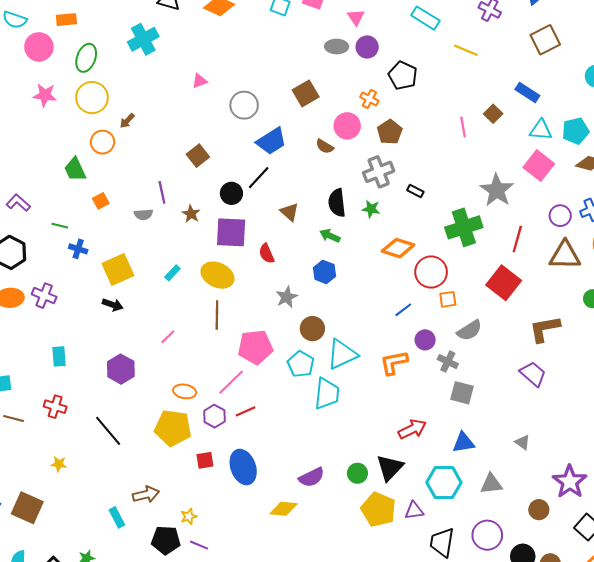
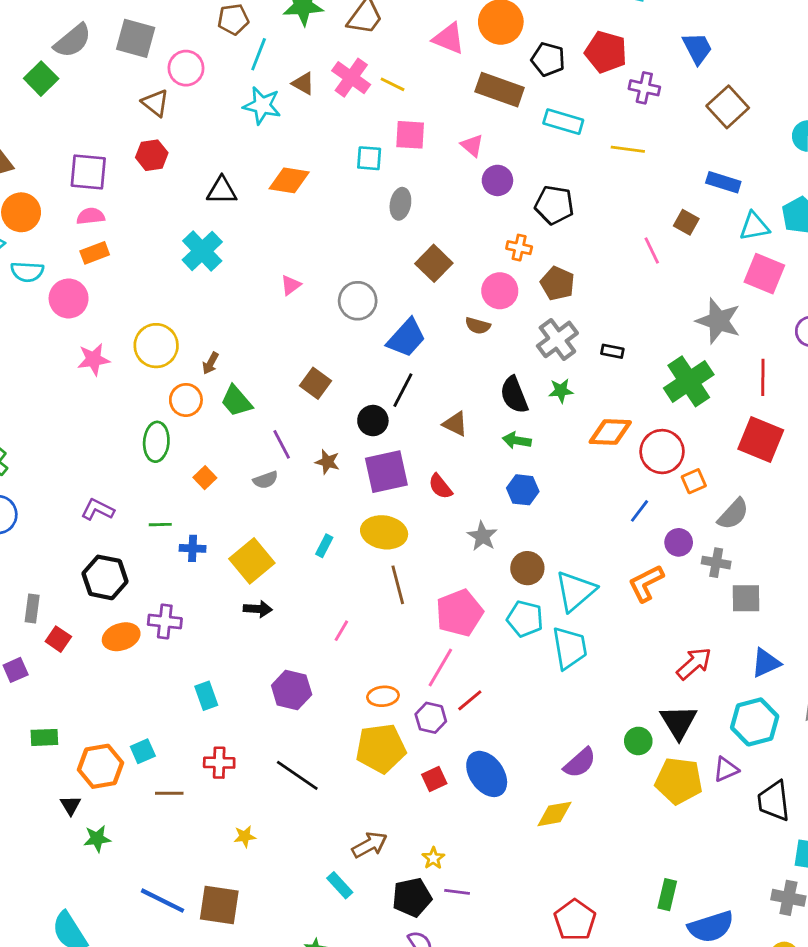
gray ellipse: (337, 47) -> (400, 204), moved, turned -65
green ellipse: (86, 58) -> (156, 442), moved
green trapezoid: (75, 169) -> (236, 401), moved

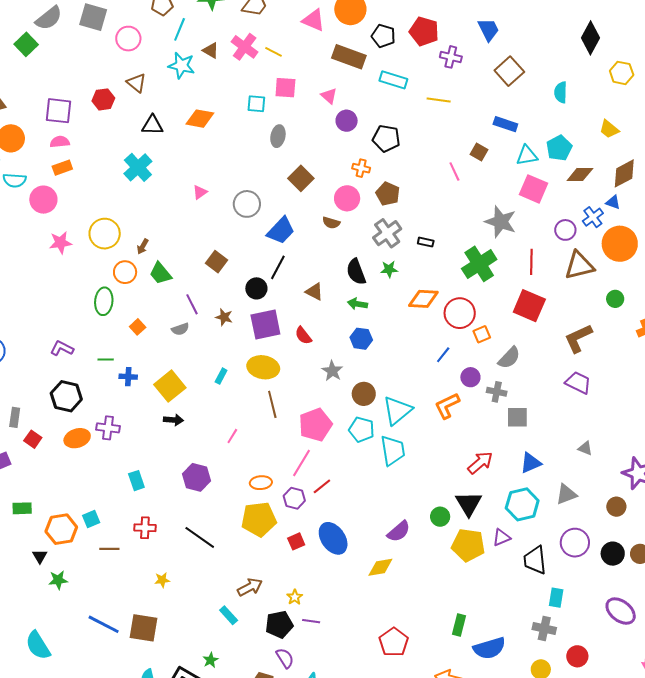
brown triangle: (155, 103) -> (136, 83), moved

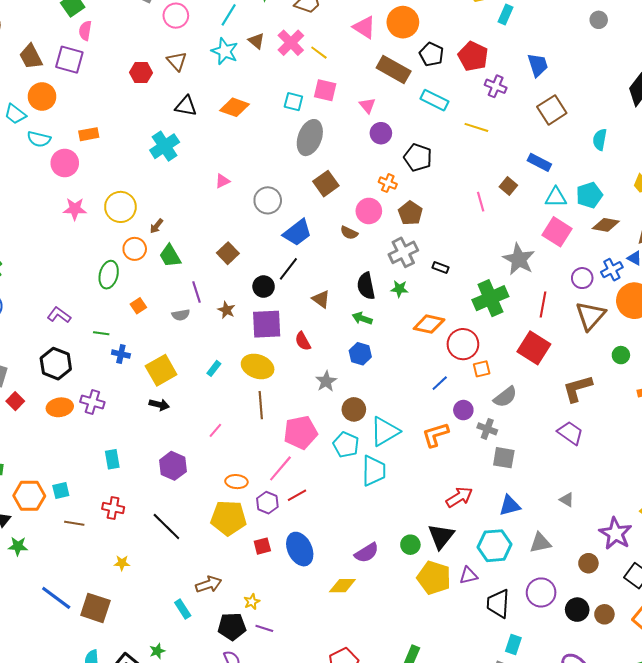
purple square: (58, 111) -> (69, 60), moved
gray ellipse: (278, 136) -> (310, 138), size x1.6
pink semicircle: (60, 142) -> (85, 31), moved, turned -84
brown triangle: (579, 265) -> (590, 316), turned -44

